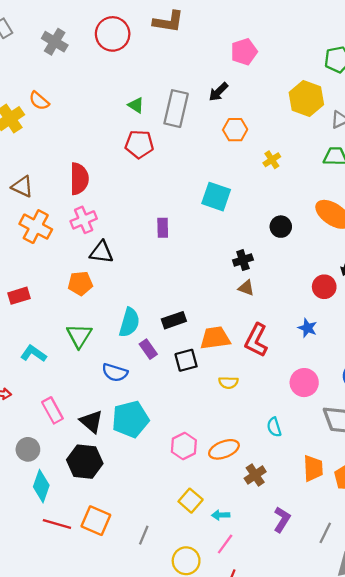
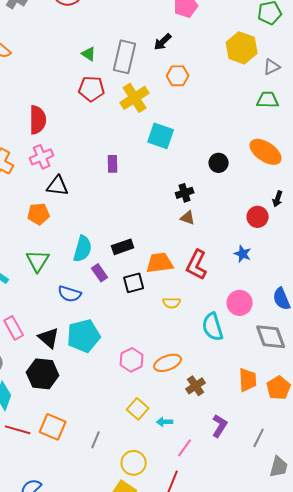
yellow cross: (272, 160) -> (135, 98), moved, size x1.8
cyan semicircle: (274, 427) -> (213, 327), moved, size x1.6
pink line: (225, 544) -> (185, 448), moved

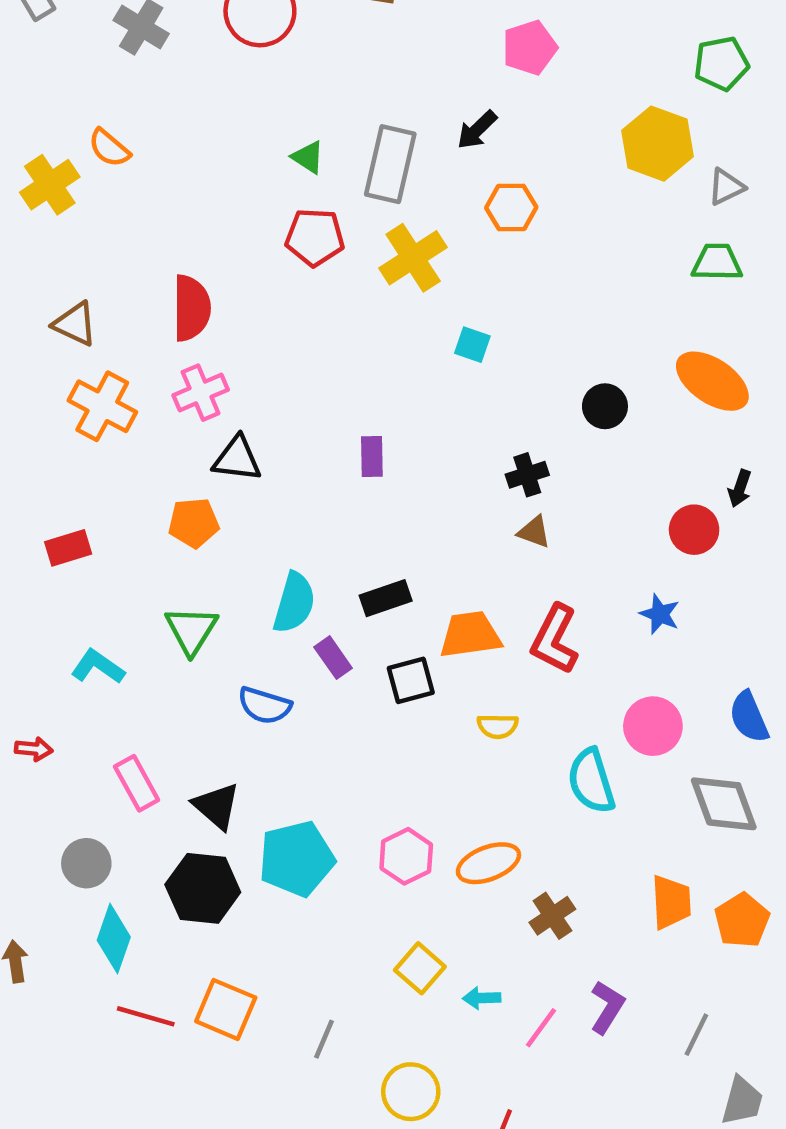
cyan square: (161, 136) -> (472, 345), size x0.6
purple rectangle: (113, 164) -> (372, 457), moved
cyan pentagon: (84, 336) -> (297, 859), moved
pink line: (185, 448) -> (541, 1028), moved

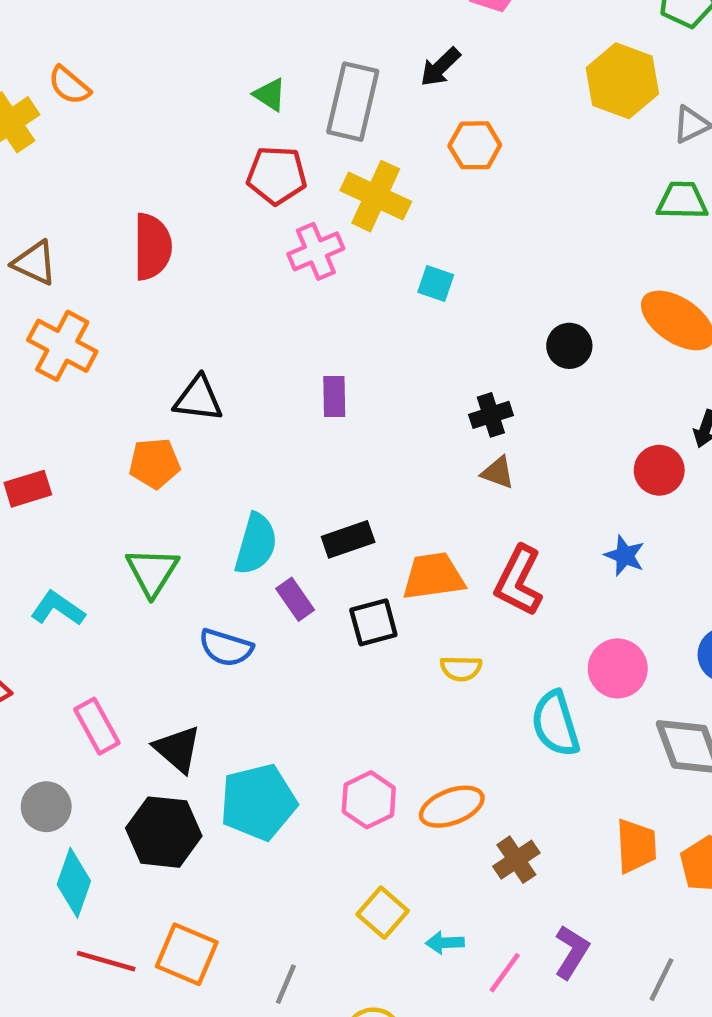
yellow cross: (413, 258) -> (376, 196), turned -32
pink cross: (201, 393) -> (316, 251), moved

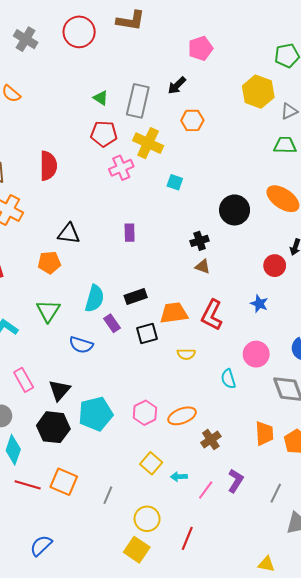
black circle: (569, 346) -> (235, 210), size x1.5
cyan semicircle: (556, 724) -> (228, 379), size x0.7
black triangle: (178, 749) -> (60, 390), turned 30

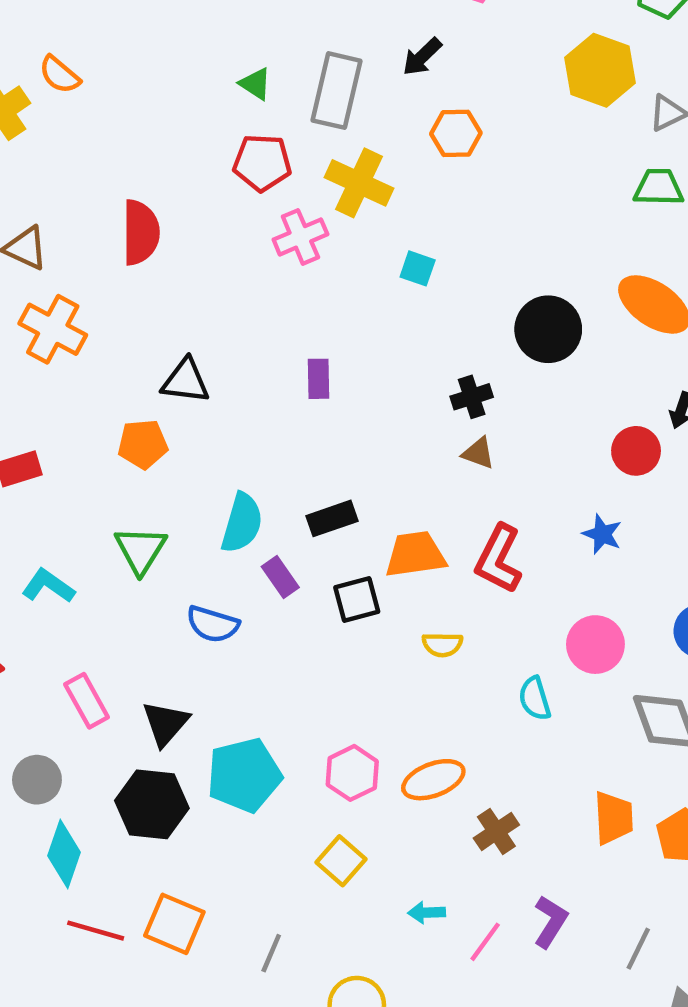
yellow square: (151, 463) -> (341, 861), moved

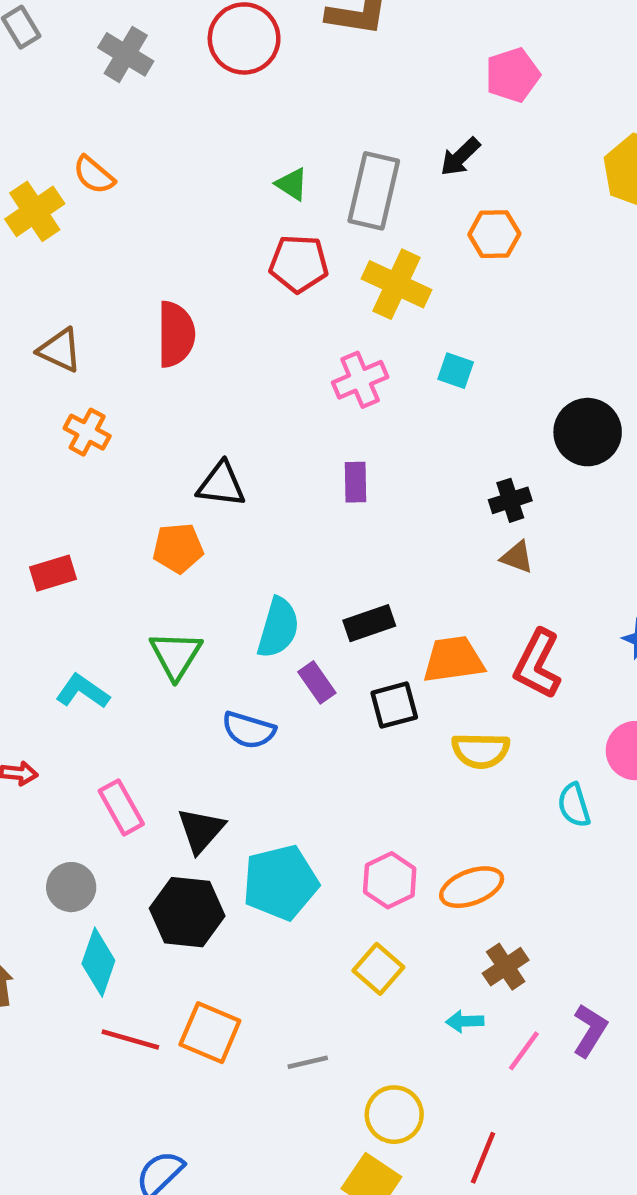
pink cross: (300, 237) -> (360, 380), moved
orange cross: (53, 329) -> (87, 432), size x0.7
yellow semicircle: (442, 645) -> (481, 751), size x1.4
brown cross: (496, 831) -> (506, 967), moved
gray line: (271, 953) -> (308, 1062), turned 54

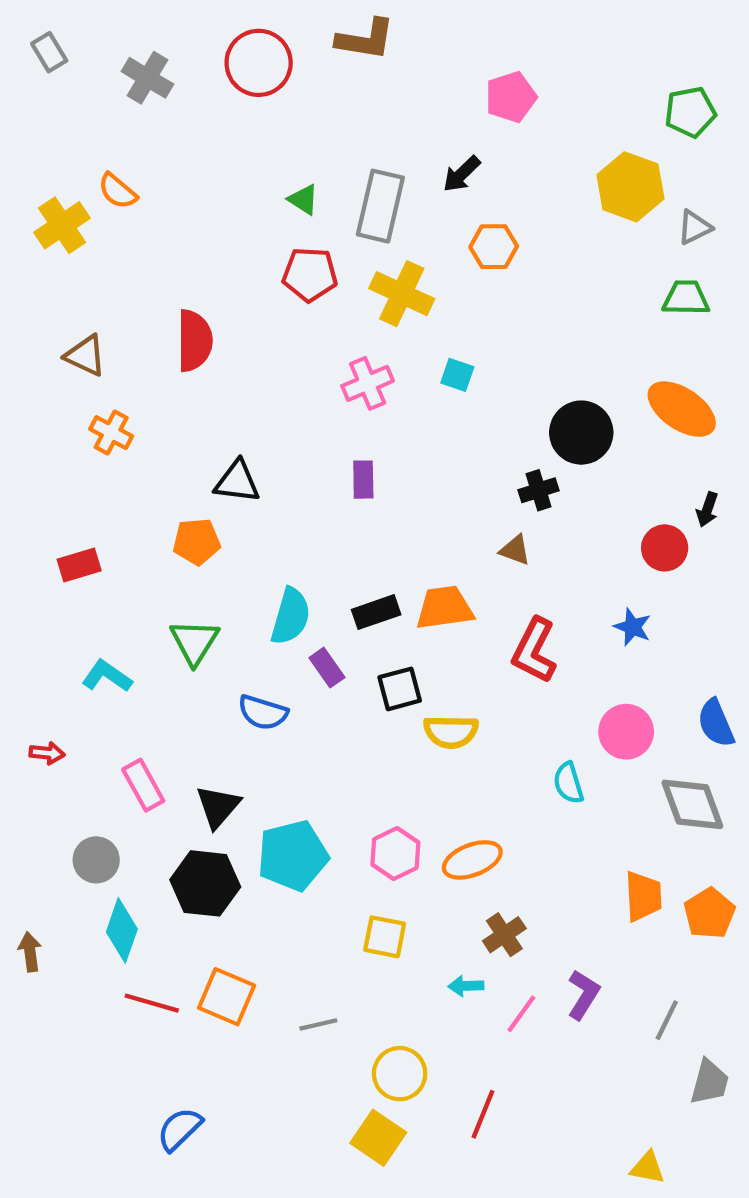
black cross: (510, 500) -> (539, 490), moved
orange trapezoid: (453, 660) -> (444, 608), moved
yellow semicircle: (481, 751) -> (451, 732), moved
yellow square: (378, 969) -> (385, 937), turned -30

